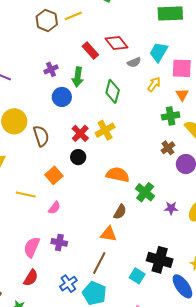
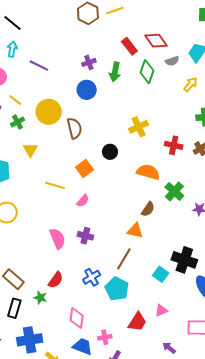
green diamond: (113, 91) -> (147, 72), moved
blue circle: (62, 97) -> (87, 90), moved
red cross: (80, 133) -> (174, 145), moved, turned -36
pink semicircle: (32, 247) -> (57, 239), turned 130
red semicircle: (31, 278) -> (56, 280), moved

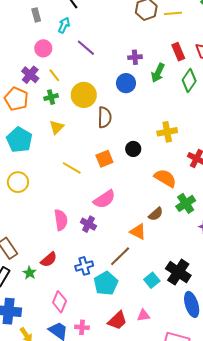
pink semicircle: (83, 201) -> (104, 199), moved, size x1.6

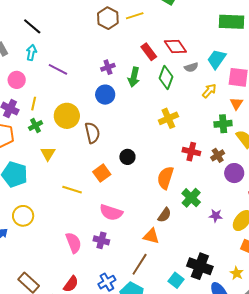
yellow line: (54, 75) -> (34, 104), turned 64
yellow cross: (167, 132) -> (168, 118), moved
orange semicircle: (165, 178) -> (165, 178), turned -90
pink semicircle: (104, 199) -> (111, 212), turned 65

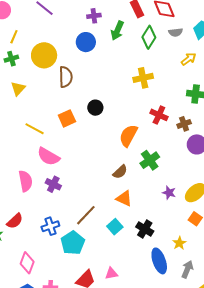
pink semicircle: (111, 212) -> (48, 157), moved
purple star: (216, 216) -> (169, 193), moved
orange triangle: (151, 236) -> (124, 198), moved
black cross: (200, 266) -> (145, 229), size x0.7
cyan square: (176, 280) -> (115, 227), moved

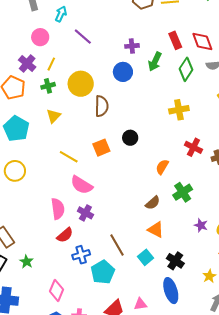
orange semicircle: (128, 136) -> (162, 167), size x0.7
brown line: (86, 215) -> (117, 245), turned -75
red semicircle: (15, 221) -> (65, 235), moved
blue ellipse: (159, 261) -> (171, 291), moved

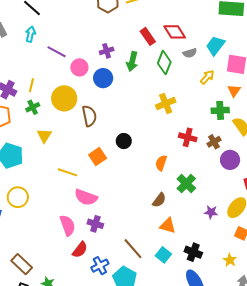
pink circle: (40, 37) -> (79, 67), moved

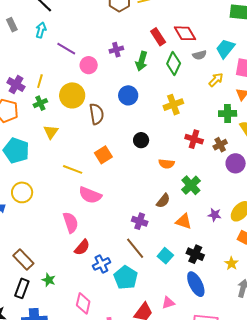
blue circle: (103, 78) -> (128, 95), moved
black circle: (124, 141) -> (141, 140), moved
orange semicircle: (161, 163) -> (167, 164), turned -105
purple cross: (95, 224) -> (140, 221), moved
orange triangle: (168, 226) -> (184, 221), moved

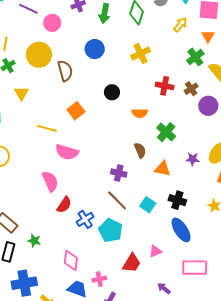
green cross: (228, 114) -> (195, 57), turned -30
brown semicircle: (163, 201) -> (140, 150), turned -56

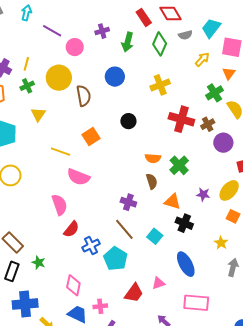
red cross: (165, 86) -> (181, 119), size x1.4
orange semicircle: (140, 113) -> (153, 158), moved
black cross: (177, 200) -> (184, 223), moved

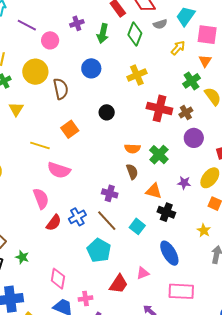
purple circle: (223, 143) -> (194, 138), moved
blue cross: (91, 246) -> (77, 217), moved

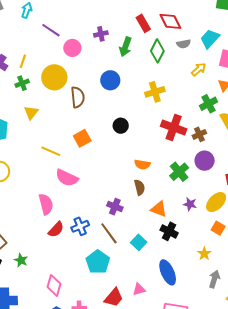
green cross: (159, 155) -> (179, 172), moved

